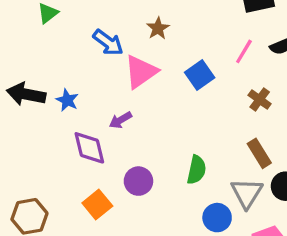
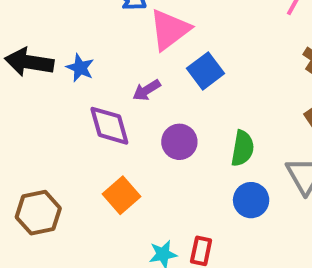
blue square: (200, 75) -> (205, 71), moved
purple circle: (138, 181) -> (179, 142), moved
blue circle: (217, 218) -> (251, 200), moved

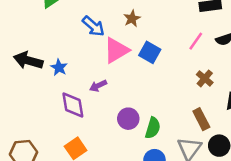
blue square: (205, 71) -> (150, 52), moved, turned -30
purple circle: (179, 142) -> (128, 119), moved

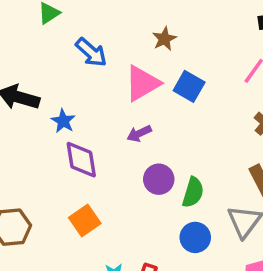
blue arrow: (93, 26) -> (91, 52), moved
blue star: (59, 67) -> (63, 121), moved
purple arrow: (98, 86) -> (139, 134), moved

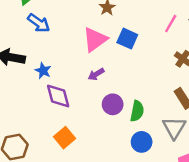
blue arrow: (91, 52) -> (39, 23), moved

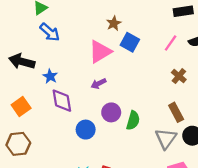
blue square: (127, 39) -> (130, 42), moved
orange square: (64, 138) -> (21, 107), moved
blue circle: (142, 142) -> (86, 130), moved

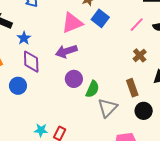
purple arrow: (98, 84) -> (66, 51), size x1.5
blue circle: (86, 130) -> (18, 86), moved
gray triangle: (166, 139) -> (108, 108), moved

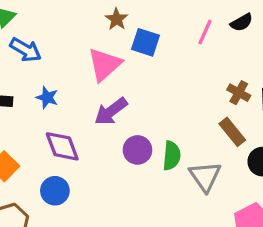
blue star: (24, 38) -> (47, 98), moved
brown cross: (140, 55) -> (239, 93), moved

